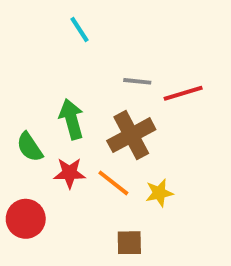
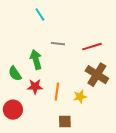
gray line: (137, 81) -> (58, 44), moved
brown cross: (131, 135) -> (97, 75), moved, turned -30
orange line: (113, 183) -> (57, 92), turned 60

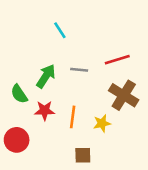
cyan line: (40, 15) -> (60, 30), moved
gray line: (58, 44) -> (79, 70), moved
green arrow: (36, 60) -> (46, 76), turned 48

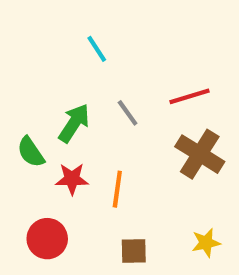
gray line: (79, 70) -> (128, 113), turned 48
yellow star: (102, 123) -> (206, 243), moved
red circle: (17, 140) -> (47, 239), moved

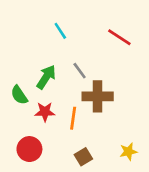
red line: (189, 96) -> (119, 37), moved, turned 50
brown cross: (200, 154) -> (98, 96), moved, turned -32
brown square: (134, 251) -> (83, 157), turned -30

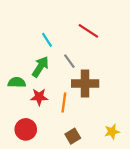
cyan line: (60, 31) -> (47, 40), moved
red line: (119, 37) -> (88, 31), moved
green semicircle: (19, 95) -> (17, 82), turned 126

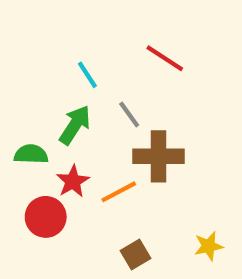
red star: (39, 97) -> (73, 181), turned -30
orange line: (64, 103) -> (119, 192), turned 54
red circle: (26, 129) -> (46, 217), moved

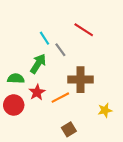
gray line: (129, 115) -> (60, 50), moved
red circle: (46, 217) -> (14, 105), moved
yellow star: (209, 246) -> (105, 110), moved

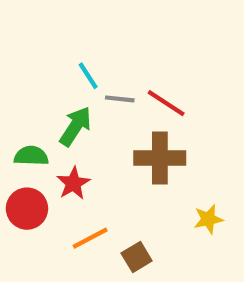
red line: (84, 30) -> (166, 103), moved
gray line: (60, 50) -> (120, 99), turned -48
orange line: (60, 98) -> (90, 238), moved

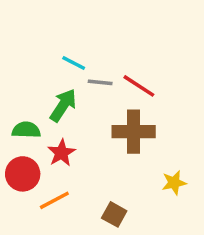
cyan line: (88, 76) -> (74, 63), turned -30
orange line: (90, 238) -> (54, 200), moved
brown square: (137, 257) -> (114, 214), turned -30

